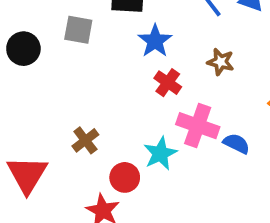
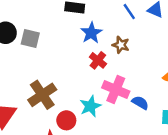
gray square: (78, 30) -> (30, 38), moved
brown star: (221, 62) -> (121, 45), moved
brown cross: (85, 140) -> (42, 95), size x1.6

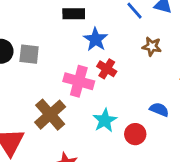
brown star: (121, 45) -> (152, 46), moved
pink cross: (116, 89) -> (79, 81), moved
red circle: (66, 120) -> (135, 134), moved

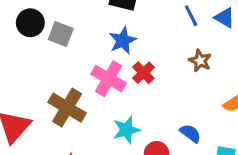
blue star: (96, 39) -> (123, 40), moved
brown cross: (50, 115) -> (67, 108), turned -32

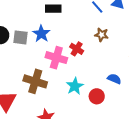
blue star: (123, 40) -> (41, 34), moved
brown star: (200, 61) -> (102, 35), moved

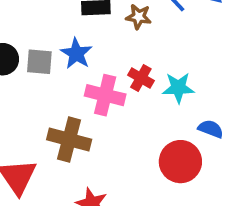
brown star: (102, 35) -> (139, 17), moved
cyan star: (75, 86) -> (178, 88), moved, turned 30
red circle: (97, 96) -> (180, 162), size x1.5

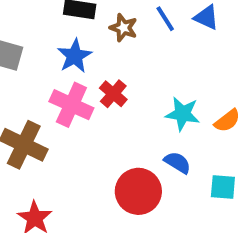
blue star: (76, 54) -> (75, 56), moved
cyan star: (178, 88) -> (183, 114), moved

